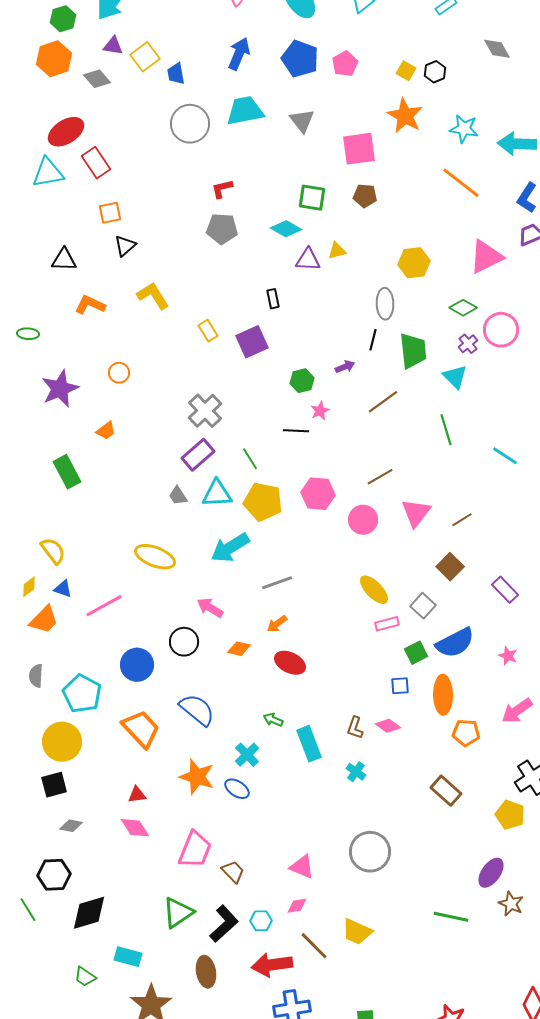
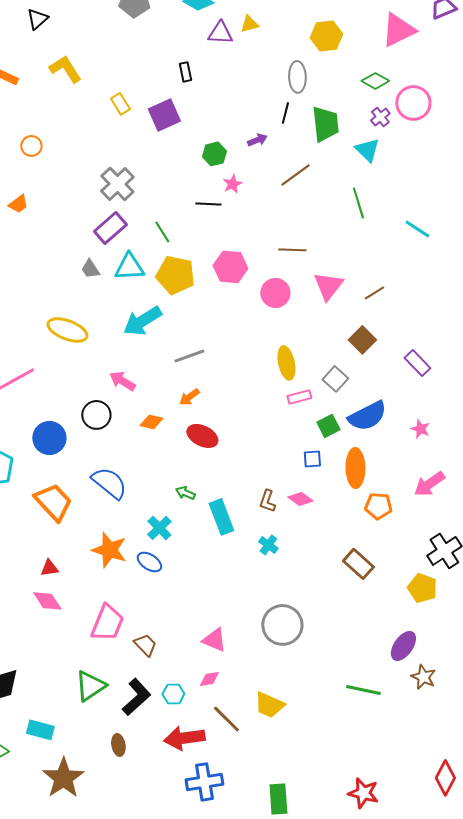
brown line: (380, 477) -> (292, 250), turned 32
yellow ellipse: (374, 590) -> (286, 363), turned 32
brown ellipse: (206, 972) -> (118, 745), size x0.7

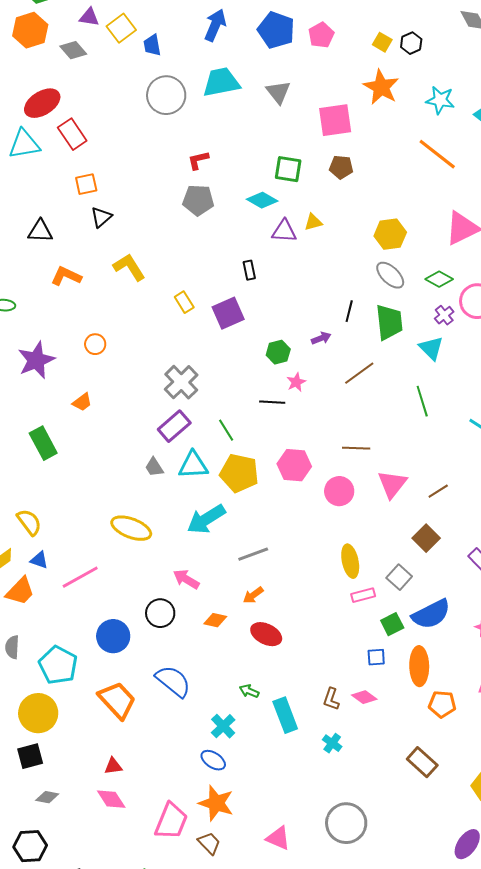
gray ellipse: (297, 77) -> (390, 275), moved, turned -44
orange star: (109, 550) -> (216, 803), moved

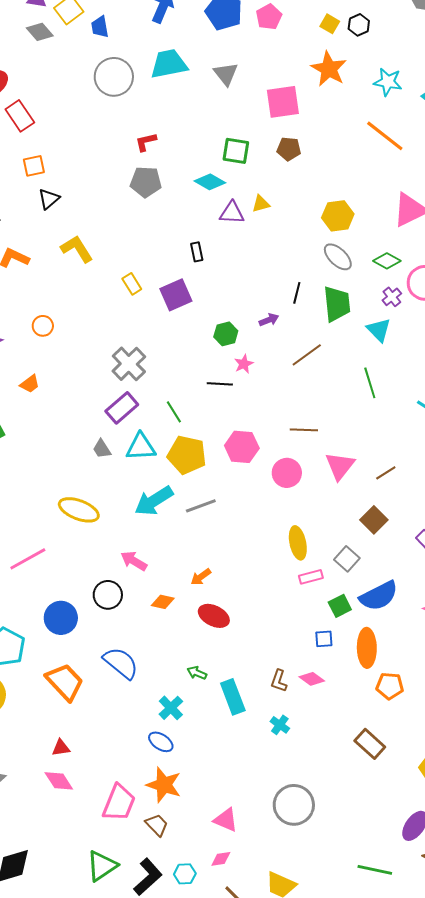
gray diamond: (73, 50) -> (40, 32), moved
gray line: (253, 554) -> (201, 506), moved

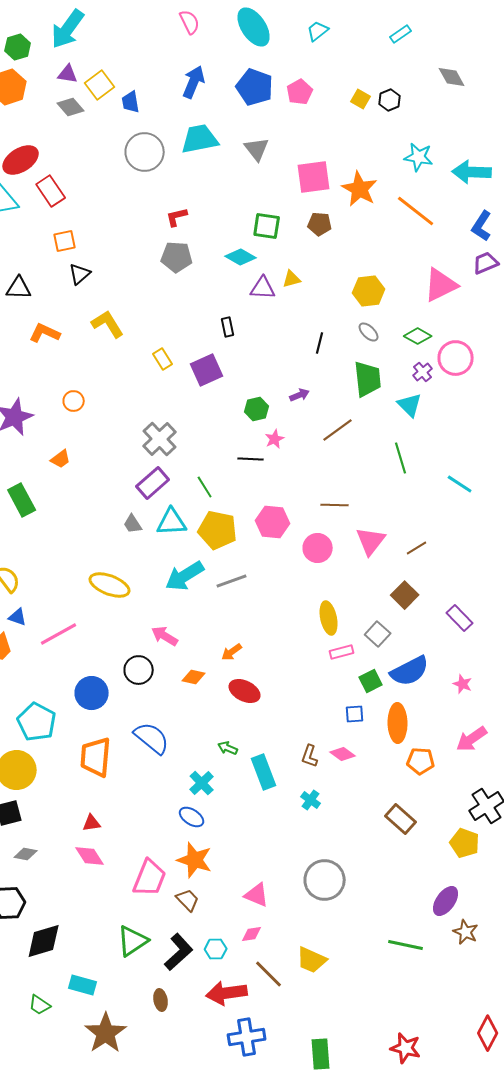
orange star: (329, 69) -> (360, 189), moved
gray ellipse: (338, 257) -> (369, 332), size x0.7
black line: (297, 293) -> (320, 343), moved
orange trapezoid: (65, 682) -> (96, 757), turned -132

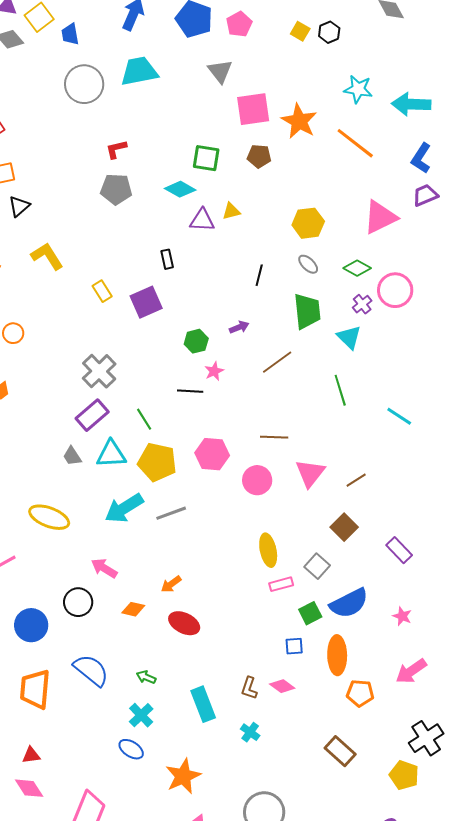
gray triangle: (257, 149) -> (220, 71), moved
green arrow: (228, 748) -> (146, 677), moved
orange star: (195, 860) -> (183, 776), moved, turned 30

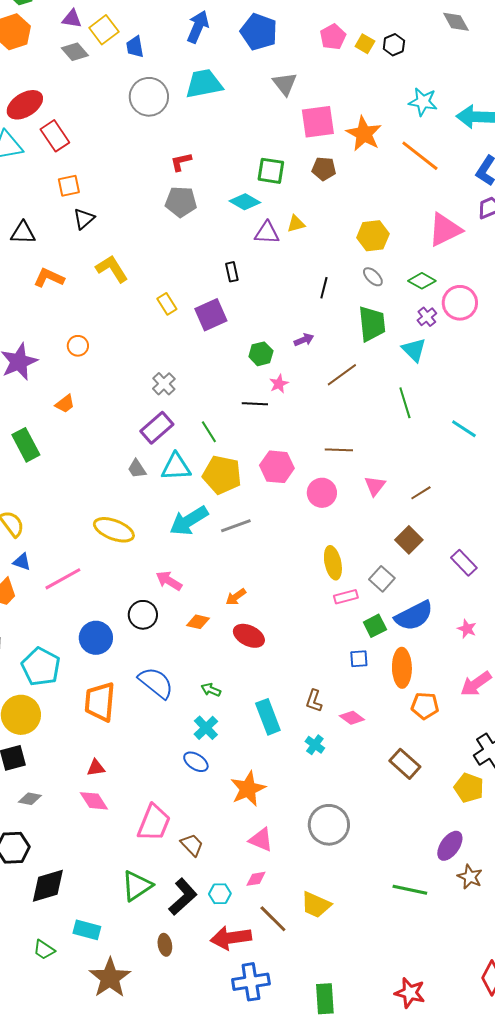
pink pentagon: (239, 24) -> (333, 37), moved
gray cross: (99, 371) -> (164, 384), size x0.7
pink triangle: (310, 473) -> (375, 486), size x0.7
pink diamond: (282, 686) -> (352, 718), moved

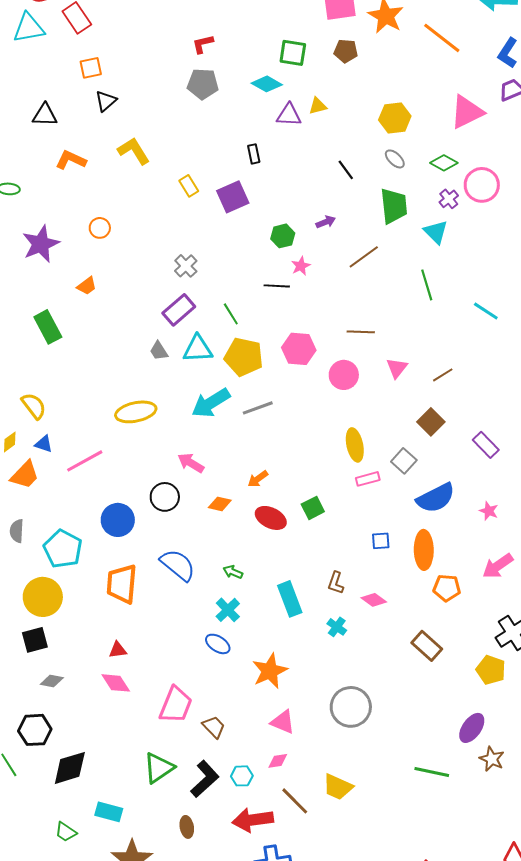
black line: (324, 288) -> (346, 170), turned -50
yellow ellipse: (114, 530) -> (136, 412), turned -33
green square: (375, 626) -> (313, 508), moved

